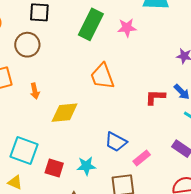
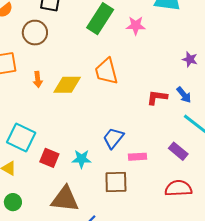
yellow diamond: (65, 113) -> (67, 85), moved
blue trapezoid: (116, 142) -> (113, 138), turned 95
pink rectangle: (142, 158) -> (137, 157), turned 30

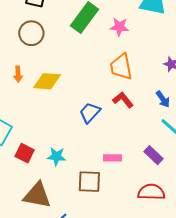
brown circle: (35, 33) -> (31, 33), moved
orange trapezoid: (106, 71) -> (121, 67), moved
red L-shape: (157, 97) -> (123, 100), moved, turned 40
blue trapezoid: (113, 138) -> (90, 113), moved

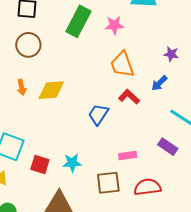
blue arrow: (163, 99) -> (159, 83), moved, turned 90
red semicircle: (151, 192) -> (147, 187), moved

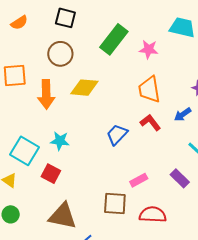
orange arrow: (21, 87) -> (46, 94), size x1.8
yellow diamond: (51, 90) -> (84, 88), moved
pink rectangle: (128, 156) -> (139, 180), turned -30
cyan star: (72, 163) -> (60, 141), moved

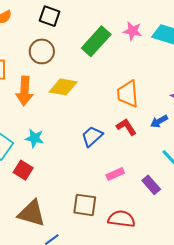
pink star: (149, 49) -> (132, 31), moved
pink rectangle: (139, 180) -> (115, 174), moved

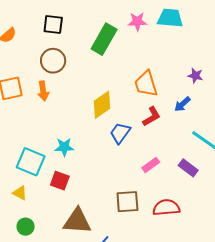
yellow diamond: (63, 87) -> (102, 105), moved, turned -32
orange arrow: (25, 91) -> (43, 91), moved, size x0.7
red L-shape: (126, 127) -> (152, 117), turned 105

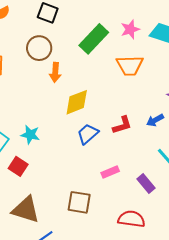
pink star: (137, 22) -> (130, 29), turned -30
orange trapezoid: (146, 84) -> (130, 66), moved, turned -88
orange arrow: (43, 91) -> (55, 72), moved
red semicircle: (166, 208) -> (131, 219), moved

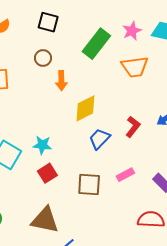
brown circle: (39, 48) -> (43, 58), size x0.7
red L-shape: (122, 125) -> (133, 127), turned -30
red square: (18, 166) -> (47, 173), moved, turned 30
brown square: (79, 202) -> (89, 185), moved

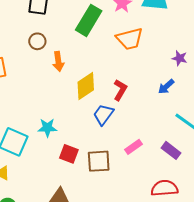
red L-shape: (133, 127) -> (120, 90), moved
red square: (47, 173) -> (69, 154), moved, turned -30

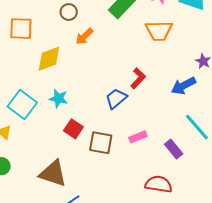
orange arrow: (58, 61) -> (84, 36), turned 42
yellow diamond: (86, 86) -> (49, 59), moved
blue arrow: (166, 87) -> (184, 86), size x1.4

